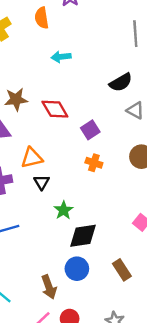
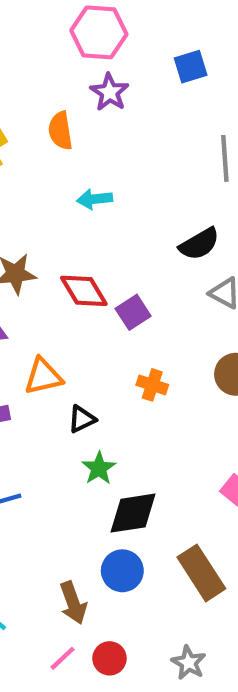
purple square: (90, 130) -> (133, 312), moved
black triangle: (42, 182) -> (82, 419), moved, turned 35
brown rectangle: (122, 270) -> (201, 573), size x1.4

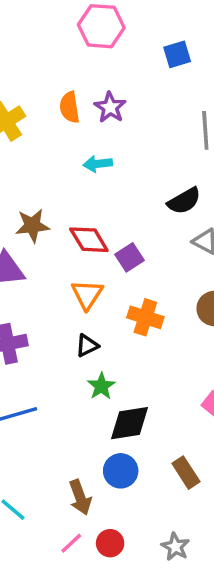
purple star: (110, 92) -> (110, 107), moved
orange triangle: (43, 376) -> (87, 294), moved, turned -44
orange cross: (152, 385) -> (145, 317), size x1.4
brown rectangle: (201, 573) -> (186, 473), size x0.7

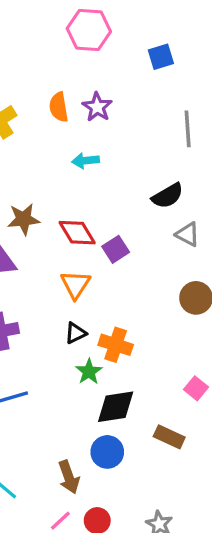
orange cross: (145, 317) -> (116, 345), moved
brown rectangle: (186, 473) -> (169, 437), moved, turned -32

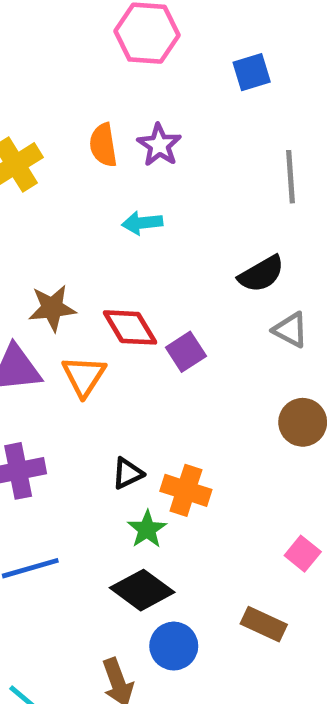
orange triangle: (75, 285) -> (84, 376), moved
black diamond: (116, 407) -> (142, 590), moved, turned 45

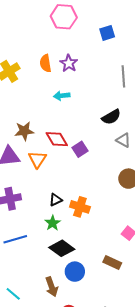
green star: (147, 529) -> (53, 223), moved

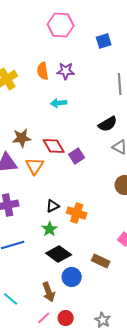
purple star: (69, 63) -> (66, 71), turned -30
brown rectangle: (112, 262) -> (101, 261), moved

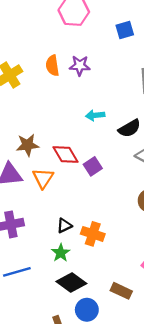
cyan arrow: (59, 103) -> (95, 115), moved

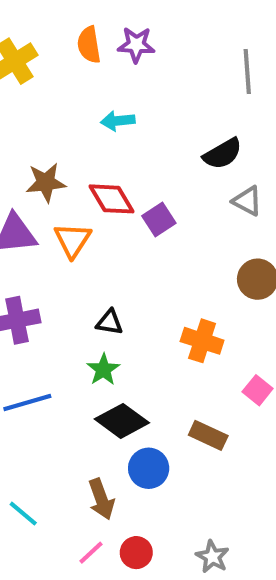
cyan arrow: (95, 115) -> (118, 121), moved
black triangle: (64, 226) -> (110, 322), turned 35
orange cross: (93, 234) -> (202, 341), moved

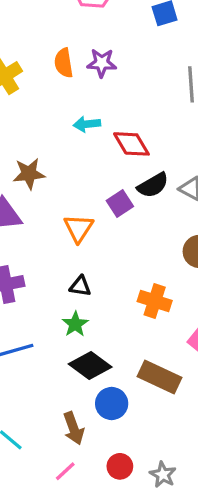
black semicircle: (223, 154) -> (153, 185), moved
red diamond: (112, 199) -> (131, 144), moved
orange triangle: (73, 240) -> (79, 228), moved
brown rectangle: (208, 435) -> (160, 377), size x1.4
red circle: (136, 553) -> (120, 466), moved

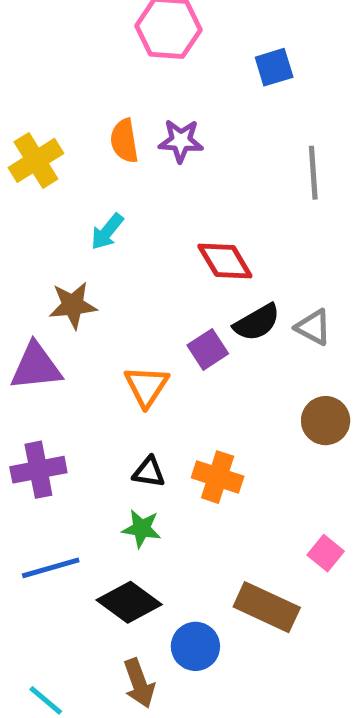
cyan arrow: (87, 124) -> (107, 232), moved, turned -45
orange cross: (155, 301) -> (218, 477), moved
green star: (75, 324) -> (141, 529), turned -30
black diamond: (90, 365) -> (129, 602), moved

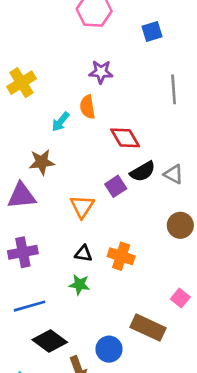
orange semicircle: (124, 141) -> (87, 107), moved
black diamond: (129, 602) -> (50, 341), moved

